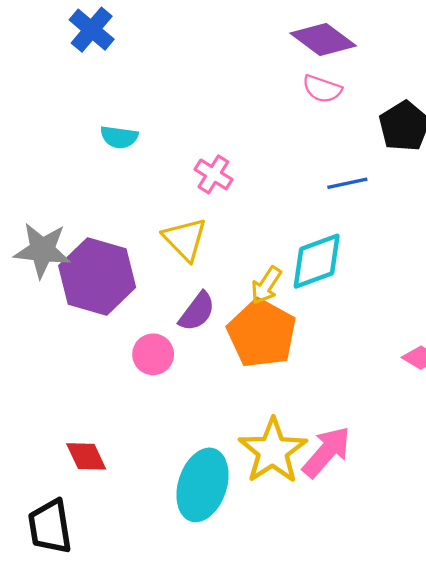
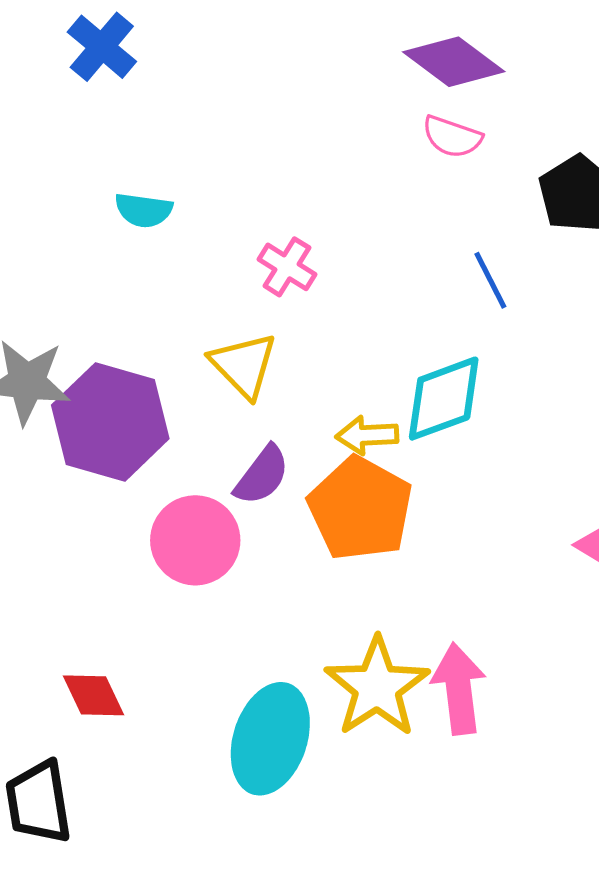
blue line: (347, 183) -> (490, 280), turned 75
yellow arrow: (266, 285) -> (367, 435), turned 54
pink circle: (153, 354) -> (195, 540), size x1.4
pink arrow: (326, 452) -> (459, 689), turned -48

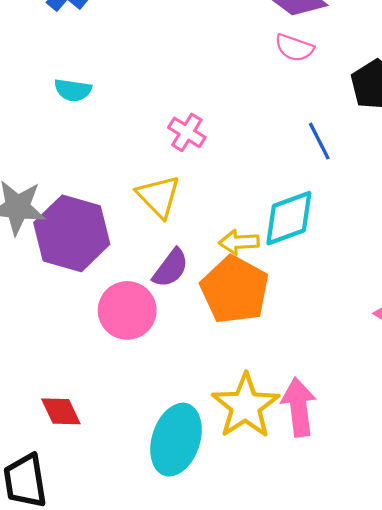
cyan semicircle: (144, 210) -> (73, 90), moved

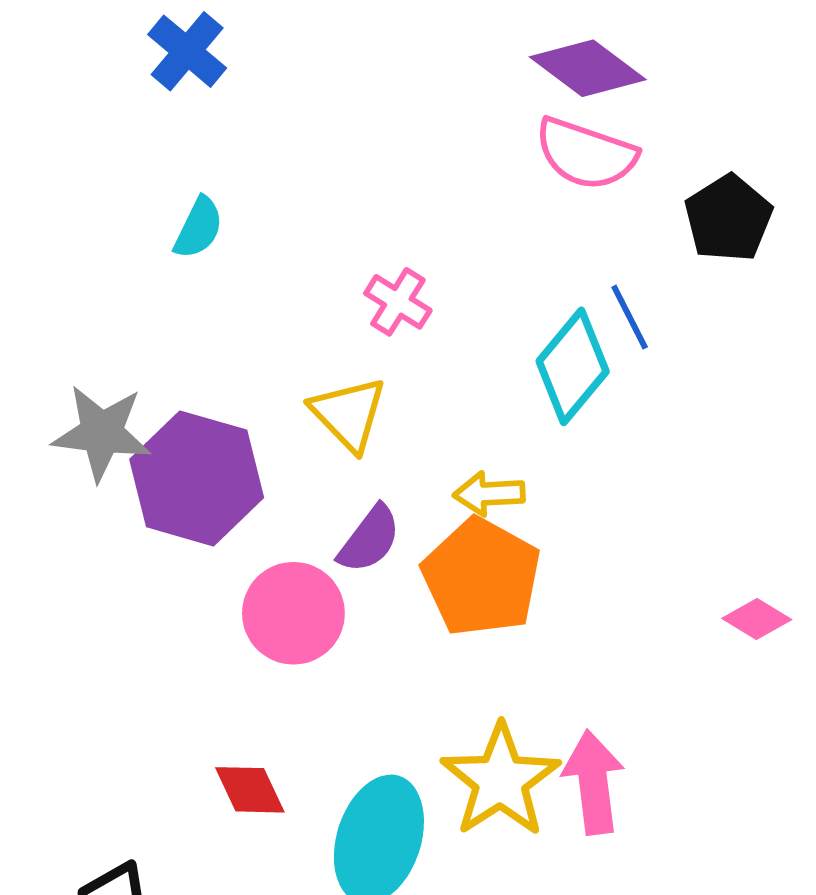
pink semicircle: (294, 48) -> (586, 154), size x1.5
cyan semicircle: (73, 90) -> (199, 228), turned -72
cyan diamond: (289, 218) -> (573, 366), moved, turned -30
red diamond: (61, 411) -> (250, 790), moved

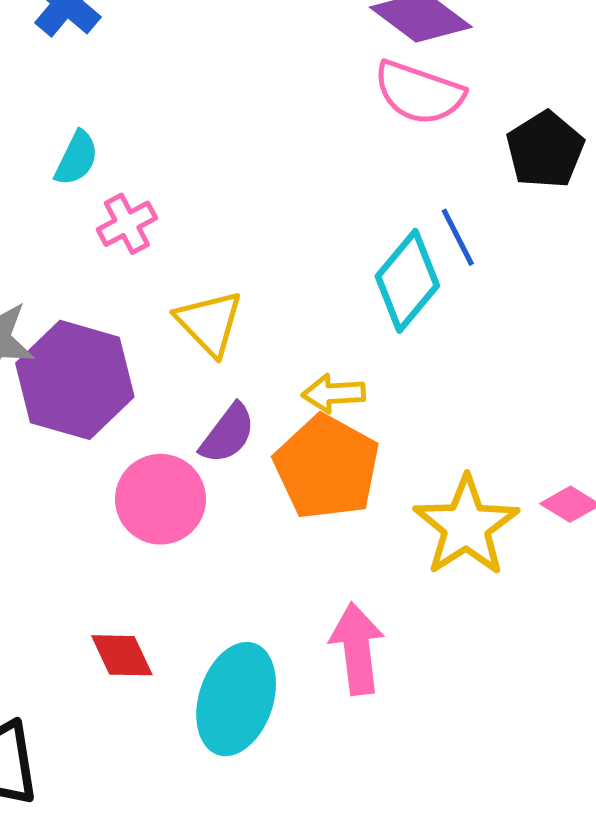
pink cross: (398, 302) -> (127, 224), moved, turned 30
yellow star: (500, 780) -> (466, 526), moved
pink arrow: (593, 782) -> (357, 649), moved

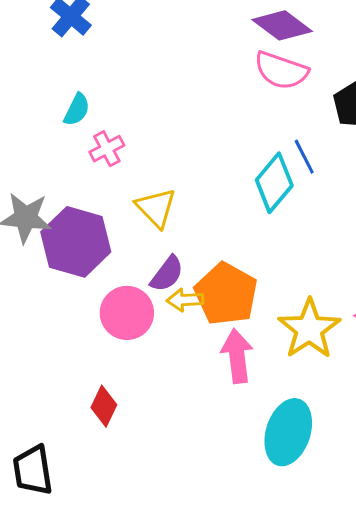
yellow arrow: (333, 393) -> (185, 300), moved
pink arrow: (357, 649) -> (237, 356), moved
red diamond: (122, 655) -> (104, 406), turned 51
cyan ellipse: (236, 699) -> (288, 432), moved

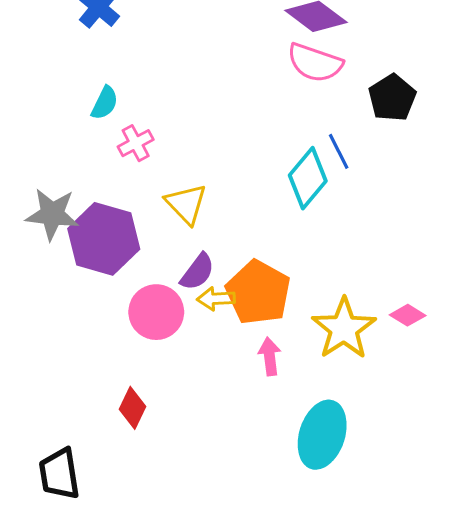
pink arrow: (237, 356) -> (270, 356), size x0.7

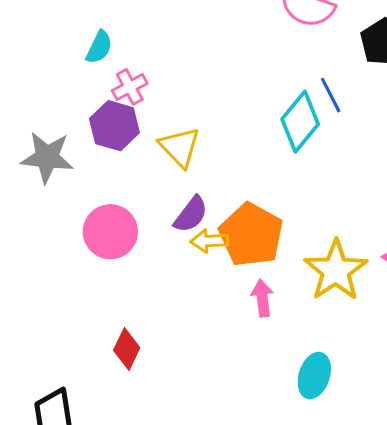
purple hexagon: (104, 239) -> (114, 126), moved, size x0.7
pink circle: (156, 312) -> (110, 232), moved
cyan ellipse: (322, 435) -> (314, 376), size x0.7

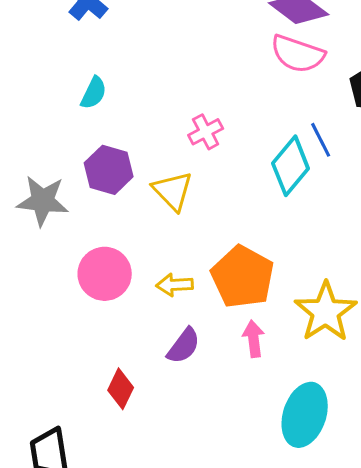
pink cross: (130, 87) -> (206, 132), moved
purple semicircle: (191, 214) -> (184, 346), moved
yellow arrow: (209, 241) -> (175, 285), moved
cyan ellipse: (314, 376) -> (305, 415), size x1.4

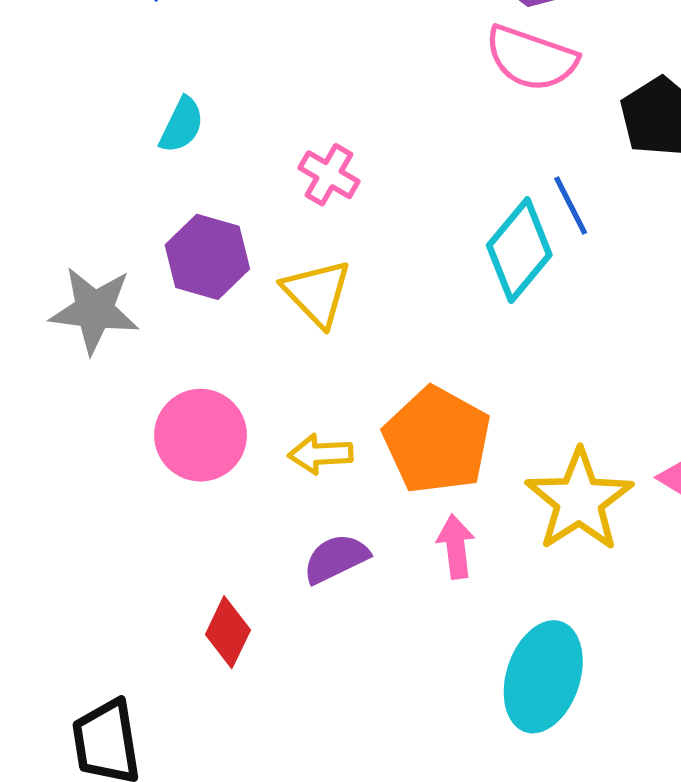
pink cross: (206, 132) -> (329, 175), moved, turned -32
purple semicircle: (184, 346) -> (336, 559), turned -153

